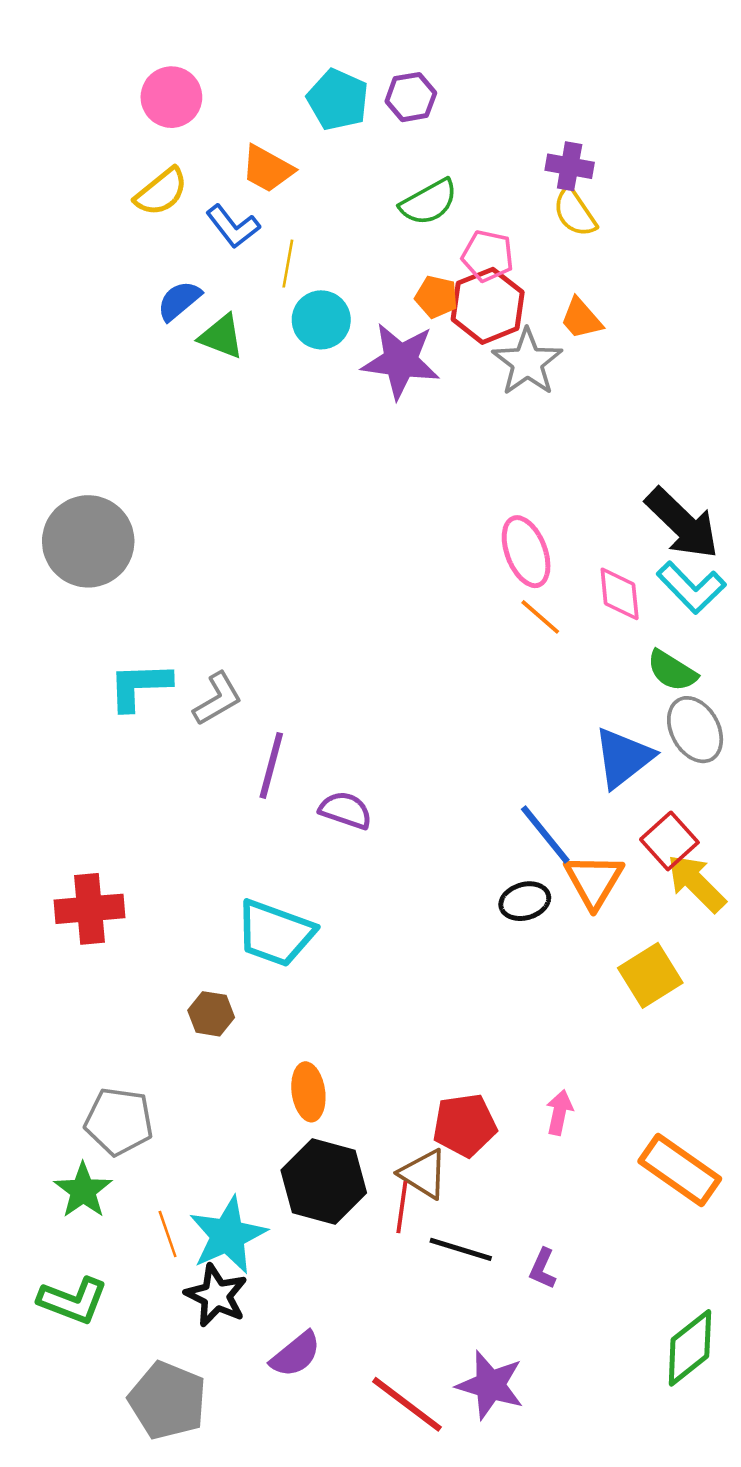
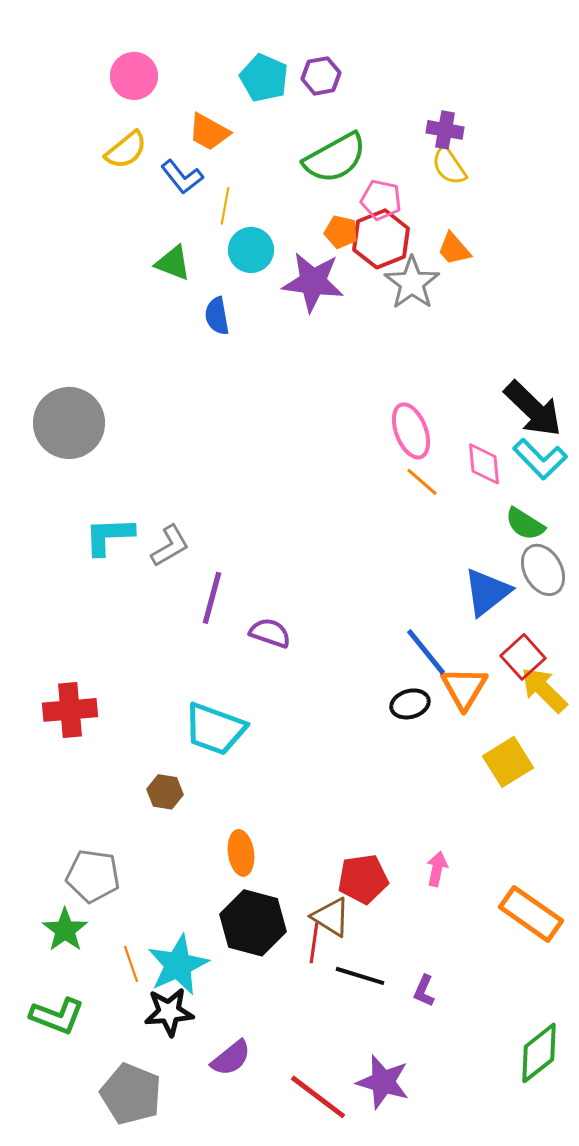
green semicircle: (429, 202) -> (335, 158), size x1.4
blue semicircle: (179, 301) -> (217, 316), moved, turned -60
black star: (216, 1295) -> (169, 1012), turned -30

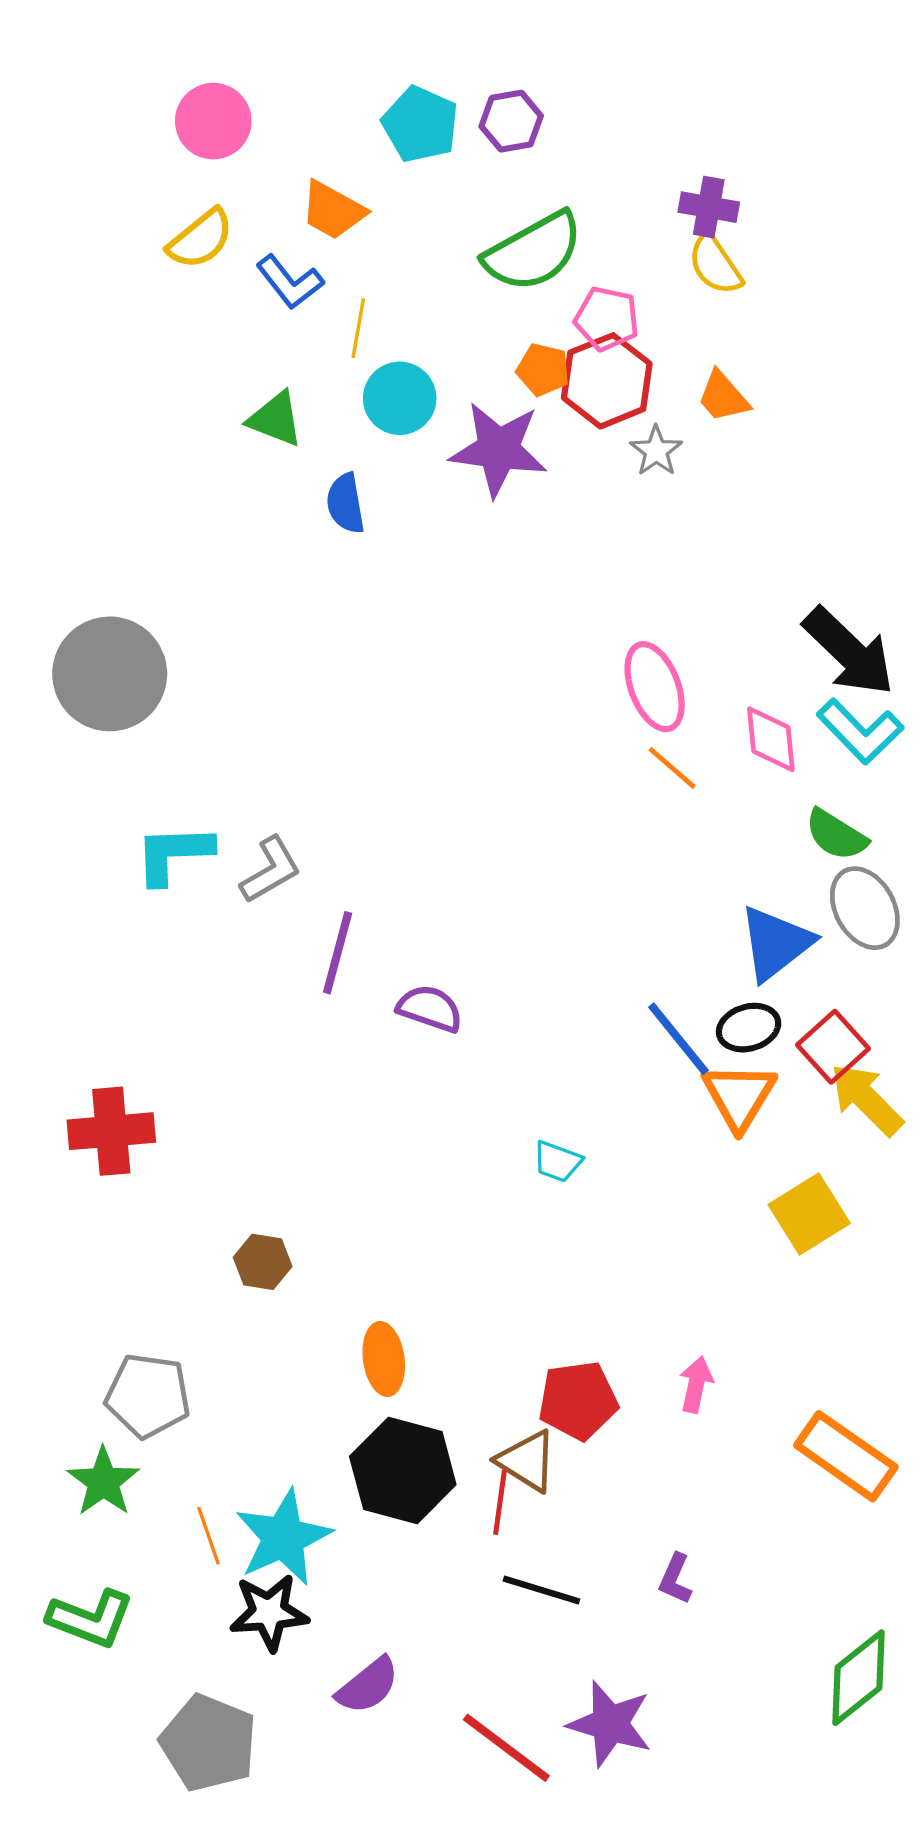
gray star: (412, 283) -> (656, 451), size x0.6
black ellipse: (410, 704) -> (749, 1028), moved
cyan trapezoid: (215, 729) -> (557, 1161), moved, size x0.5
black line: (360, 976) -> (541, 1590), moved

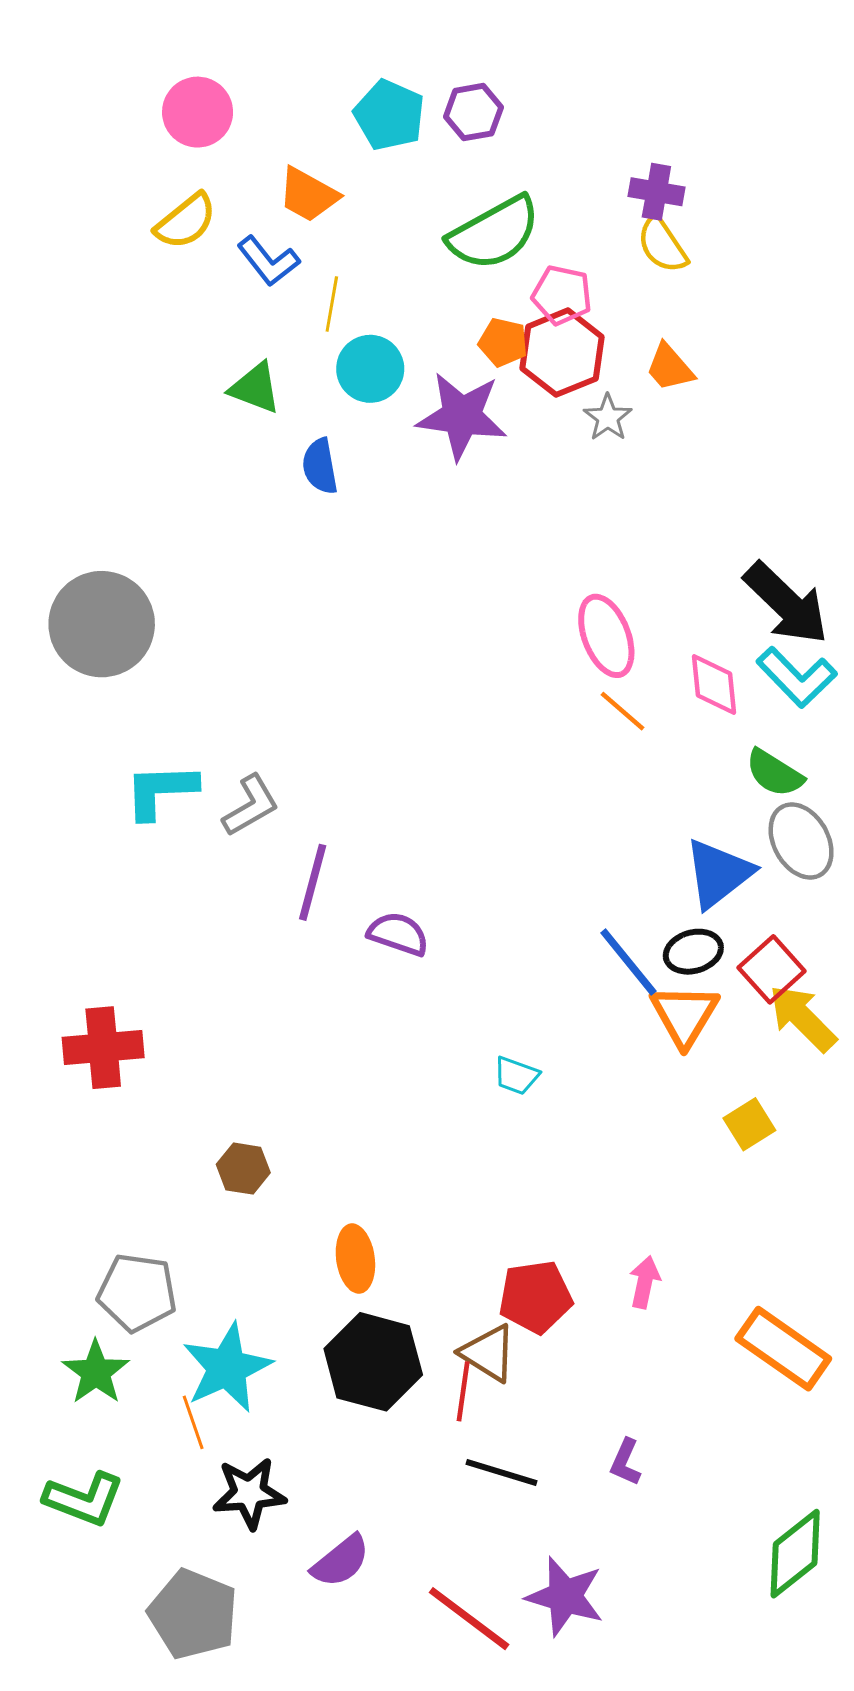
yellow square: (809, 1214) -> (749, 1124), size x0.7
cyan star: (283, 1537) -> (227, 1368), moved

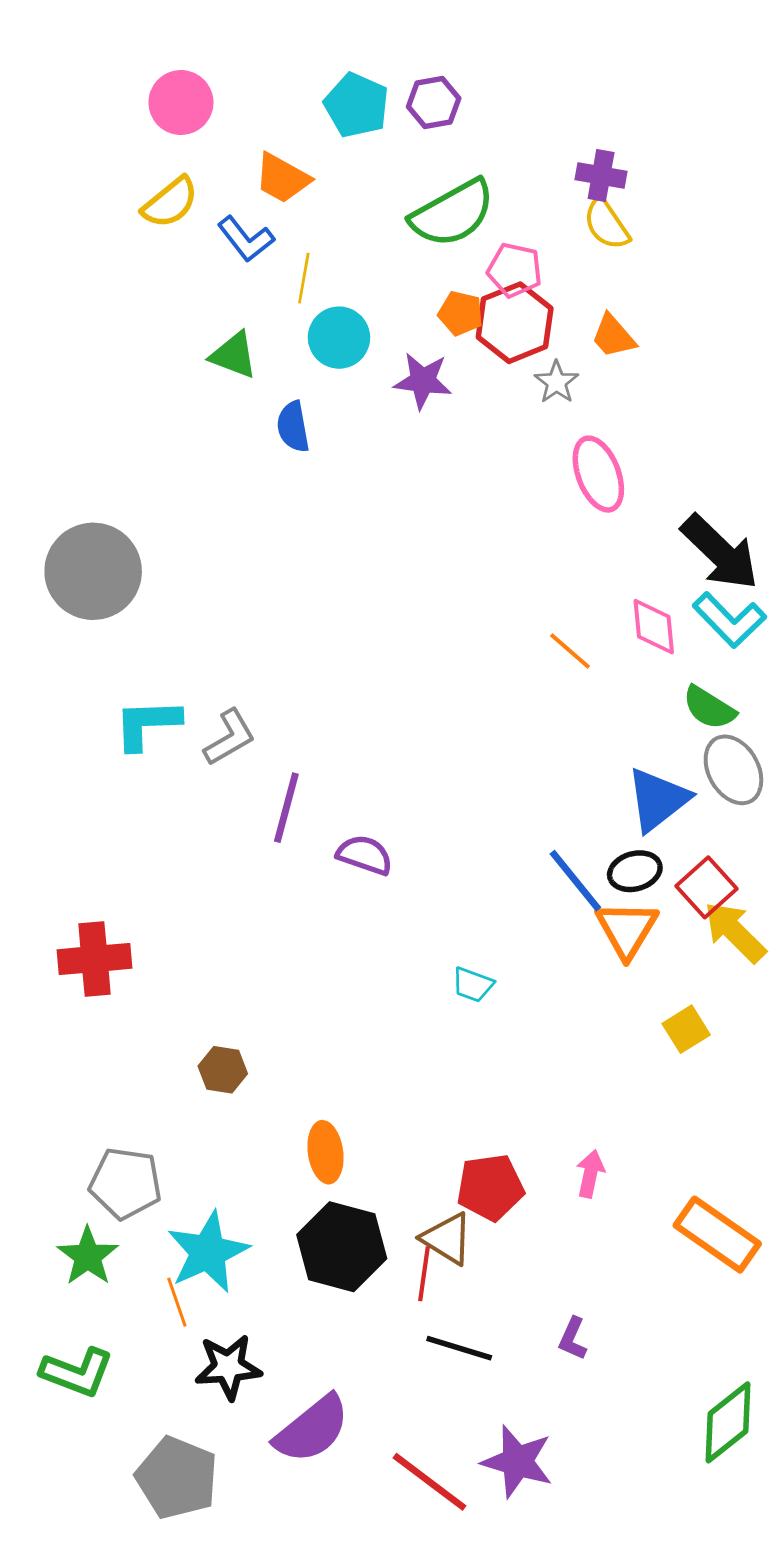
purple star: (462, 416) -> (423, 381), size x0.7
pink ellipse: (606, 636) -> (598, 474), moved
purple semicircle: (341, 1561) -> (312, 1429), size x1.4

